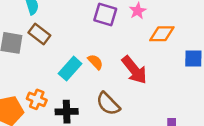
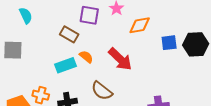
brown rectangle: (39, 34) -> (69, 34), moved
cyan rectangle: (70, 69) -> (66, 65), turned 36

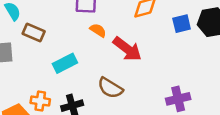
brown rectangle: (69, 34) -> (34, 32), moved
orange semicircle: (86, 57) -> (98, 30), moved

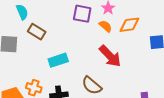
orange semicircle: (98, 30) -> (105, 26), moved

